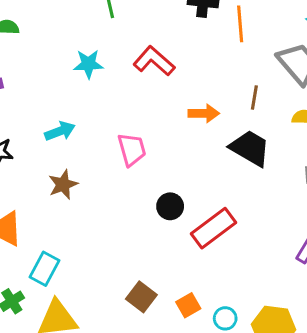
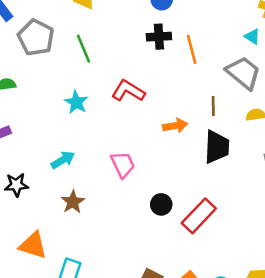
cyan star: (88, 64) -> (76, 102), turned -30
black trapezoid: (250, 148) -> (217, 147), turned 72

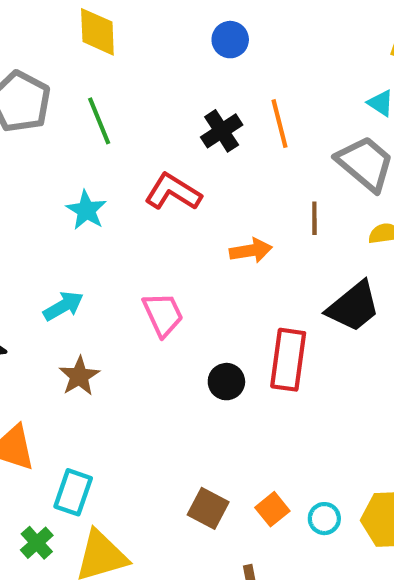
black cross: (159, 37) -> (222, 131), moved, turned -30
black trapezoid: (217, 147) -> (353, 307), moved, turned 48
red rectangle: (199, 216) -> (288, 360), moved, turned -36

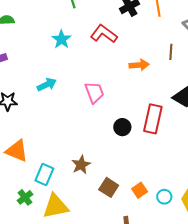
brown star: (79, 376) -> (81, 165), moved

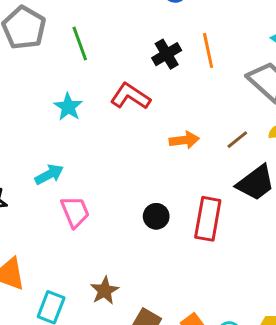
brown line: (171, 52) -> (237, 140), moved, turned 49
pink trapezoid: (94, 92) -> (75, 212), moved
black circle: (122, 127) -> (156, 216), moved

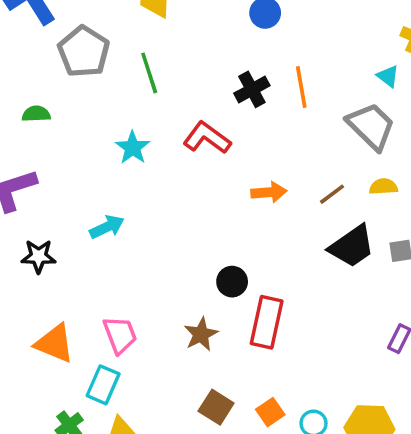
pink trapezoid: (75, 212) -> (120, 335), moved
red rectangle: (208, 219) -> (267, 322), moved
brown star: (105, 291) -> (201, 334), moved

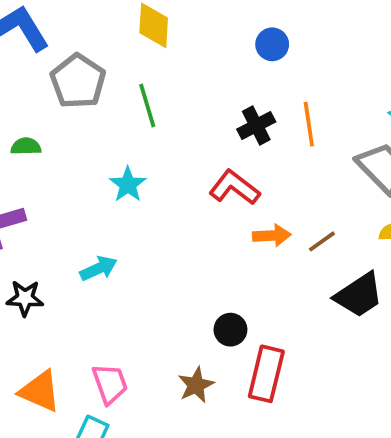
red L-shape: (207, 138) -> (234, 188), moved
brown line: (332, 194) -> (322, 241), moved

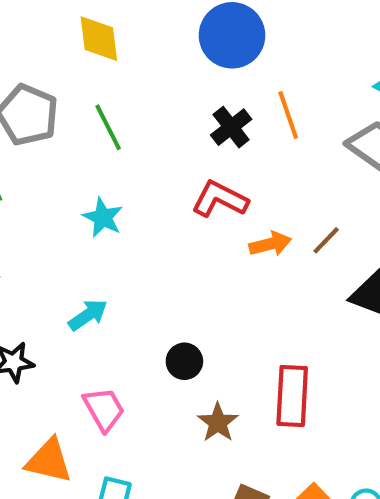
blue circle: (272, 44) -> (232, 35), size x1.8
black circle: (230, 330) -> (184, 361), moved
pink trapezoid: (110, 384) -> (104, 409), moved

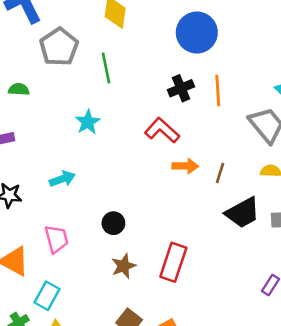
brown line: (326, 240) -> (220, 173), turned -42

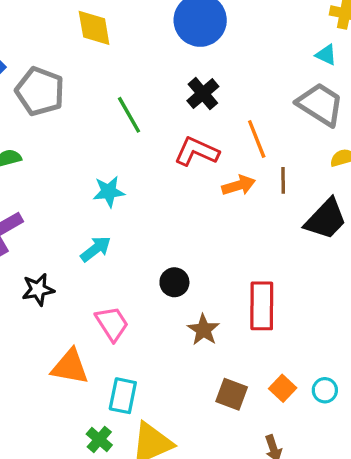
green line: (106, 68) -> (129, 115), moved
orange line: (218, 90) -> (257, 139), moved
cyan star: (88, 122) -> (109, 192), moved, turned -30

